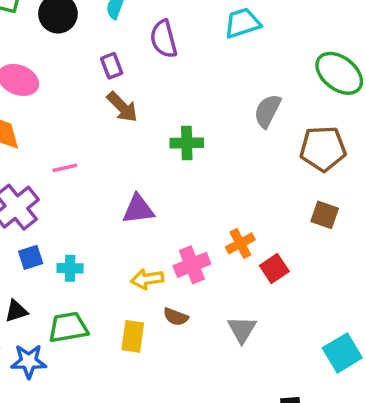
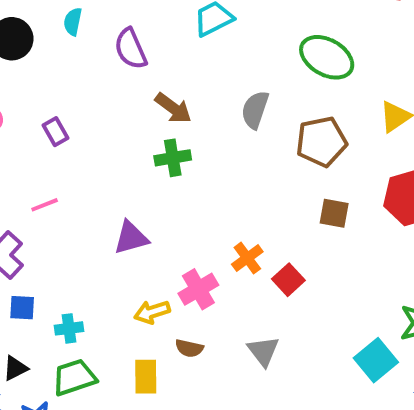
purple rectangle: (112, 66) -> (55, 132), moved
brown arrow: (122, 107) -> (173, 108), moved
blue square: (31, 257) -> (22, 308), turned 30
cyan cross: (70, 268) -> (69, 328), moved

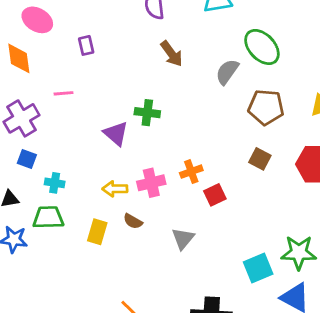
green ellipse: (327, 57) -> (262, 47), moved
green cross: (173, 158) -> (147, 113), moved
purple triangle: (131, 238) -> (116, 134), turned 40

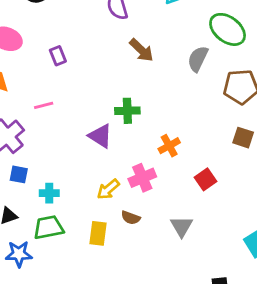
orange cross: (191, 172) -> (169, 146), moved
yellow arrow: (115, 189) -> (108, 189), turned -30

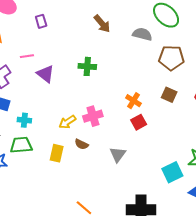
gray semicircle: (198, 59) -> (142, 34), turned 72
purple triangle: (100, 136) -> (45, 74), moved
orange cross: (169, 146) -> (133, 101), moved, turned -35

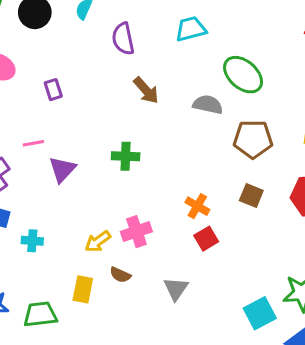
purple triangle: (45, 74) -> (62, 169), turned 36
green trapezoid: (21, 145) -> (40, 314), moved

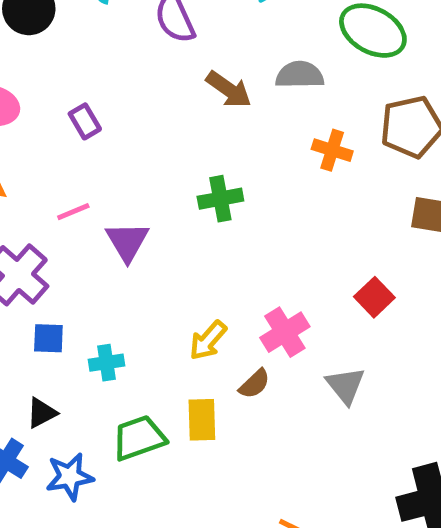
gray semicircle: (208, 105) -> (300, 75), moved
orange cross: (197, 206) -> (332, 150), moved
pink cross: (136, 232) -> (285, 332), moved
brown semicircle: (120, 275) -> (255, 384), turned -55
green trapezoid: (40, 314) -> (139, 438), moved

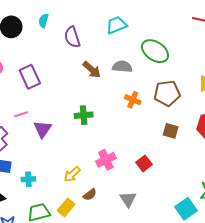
purple rectangle: (85, 121) -> (30, 77), size x1.6
pink cross: (285, 332) -> (106, 160), moved
yellow rectangle: (202, 420) -> (66, 207), turned 36

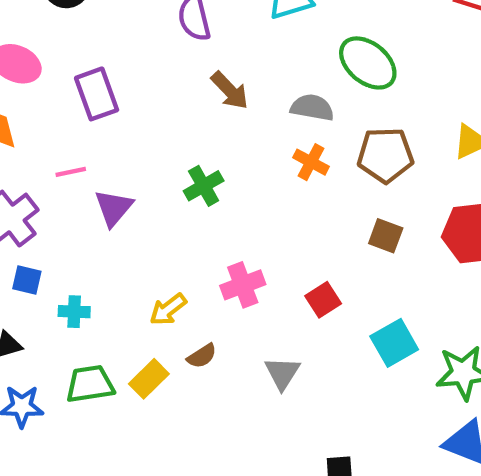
gray semicircle: (122, 67) -> (312, 108), moved
green cross: (84, 115) -> (204, 186), turned -30
cyan square: (186, 209) -> (394, 343), moved

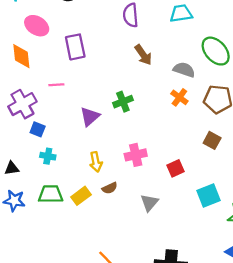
purple triangle: (114, 208) -> (90, 116), moved
blue square: (27, 280) -> (38, 129), moved
yellow arrow: (168, 309) -> (96, 162), turned -72

